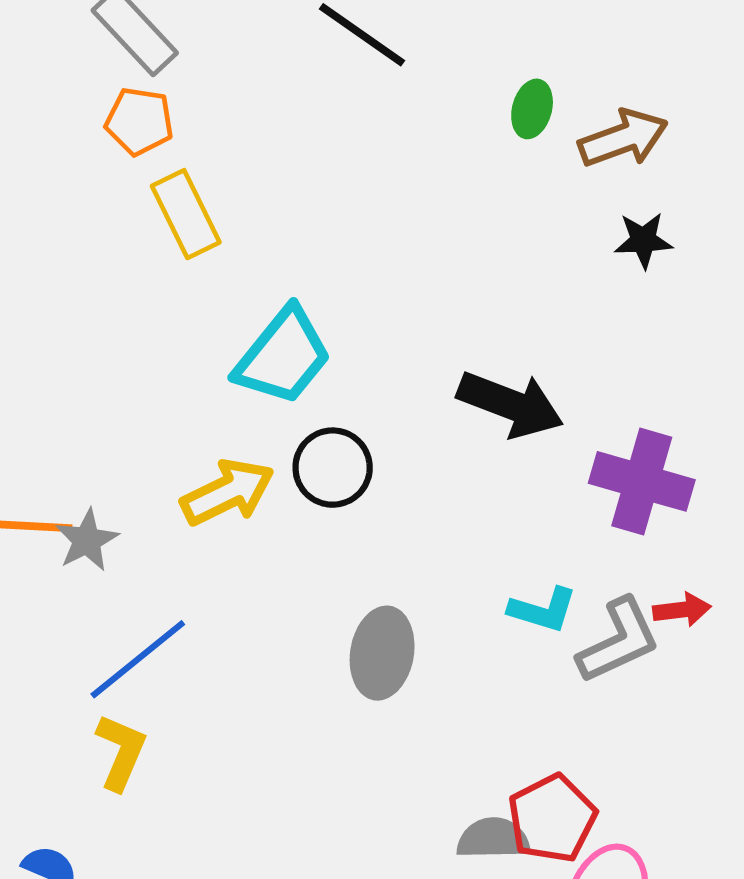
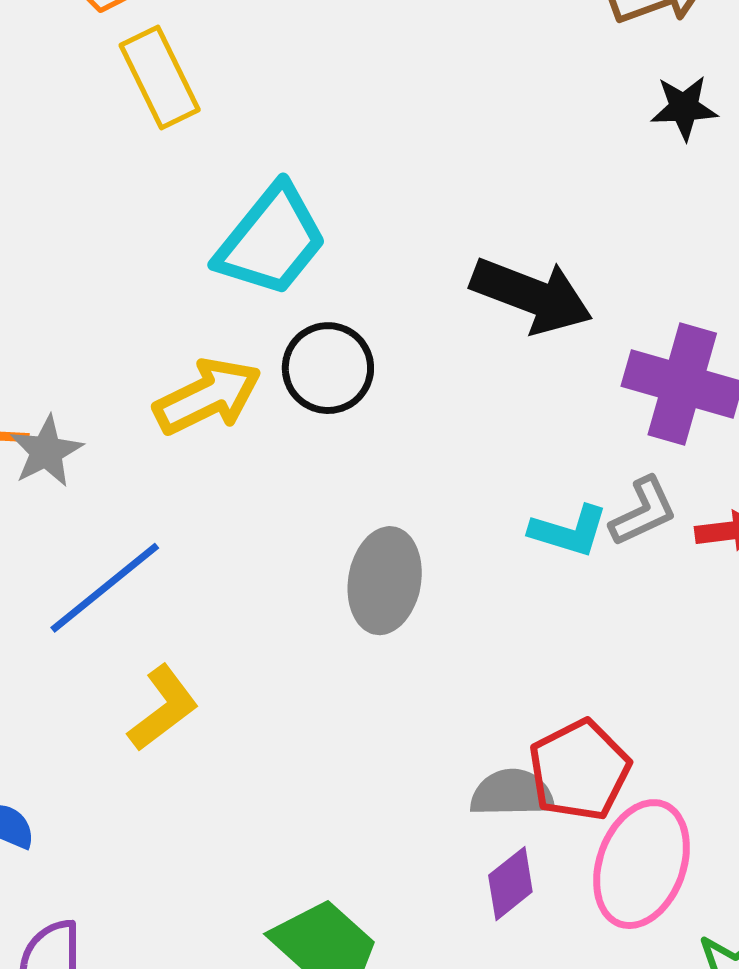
gray L-shape: (619, 641) -> (643, 512), moved, size x0.7
yellow L-shape: (121, 752) -> (163, 708), moved, turned 30

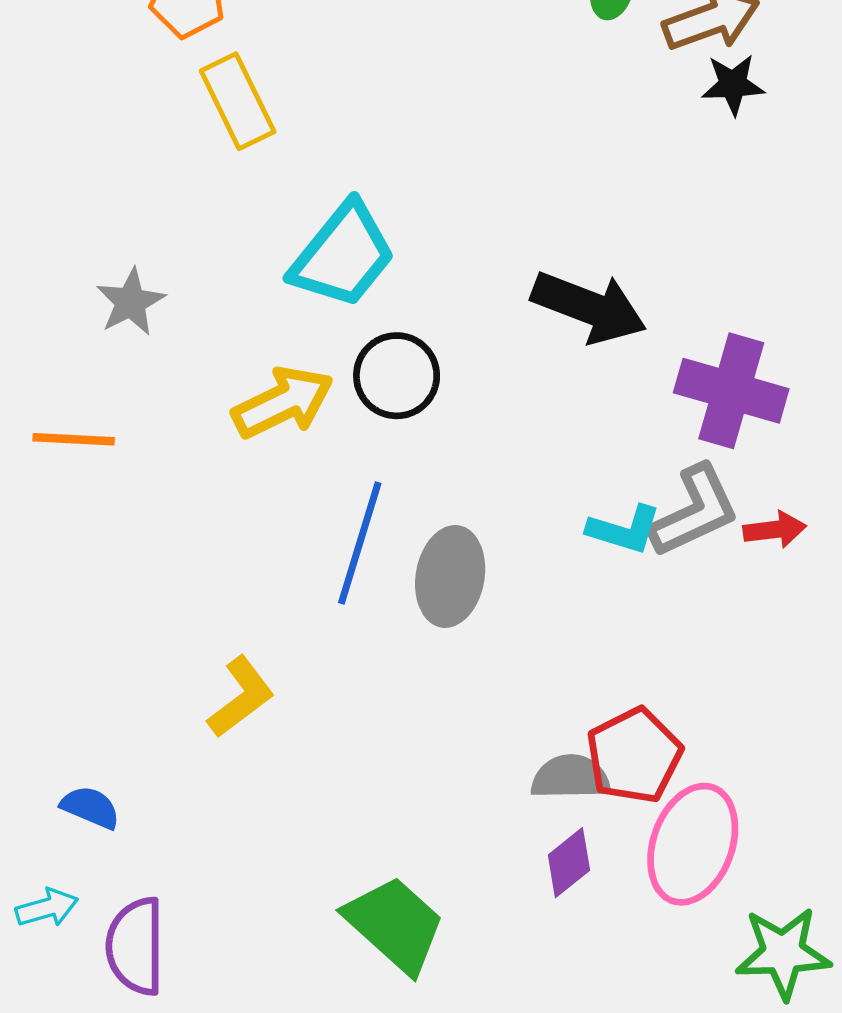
black star: (684, 108) -> (733, 85), moved
gray star: (46, 451) -> (131, 302), moved
gray L-shape: (643, 512) -> (694, 511), size x1.4
blue line: (105, 588) -> (360, 543), moved, turned -34

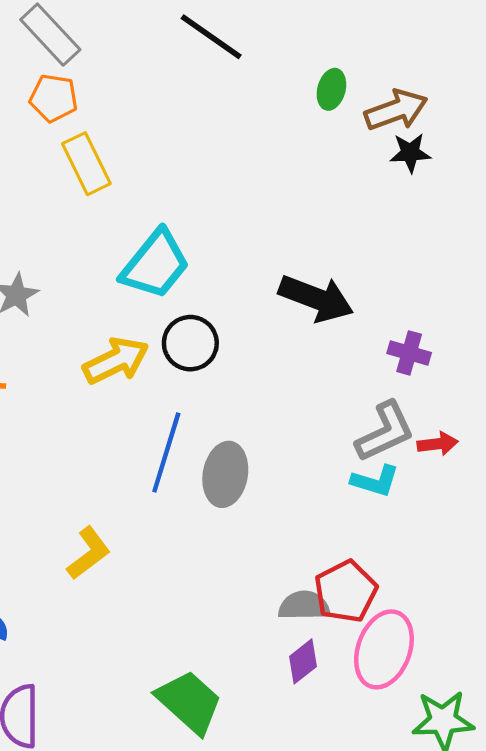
purple cross: (731, 391) -> (409, 353), size x0.6
cyan L-shape: (624, 530) -> (375, 481), moved

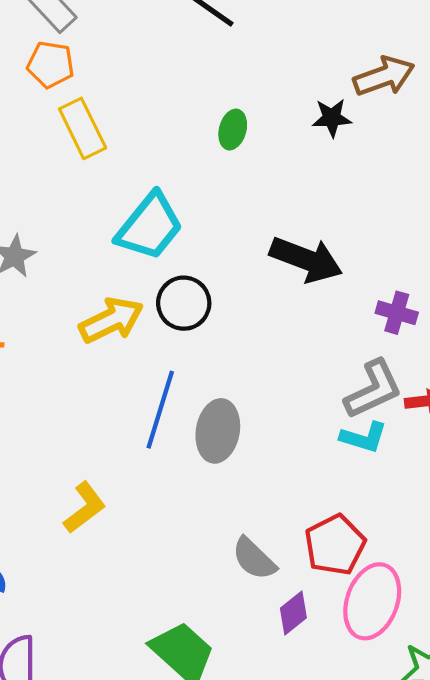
green ellipse: (331, 89) -> (233, 130), moved
black star: (410, 153) -> (332, 118), moved
gray semicircle: (304, 606) -> (254, 559), moved, turned -135

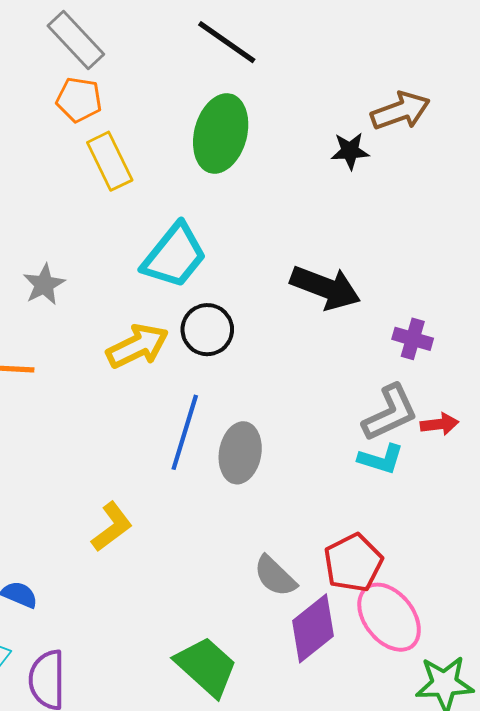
green ellipse: (233, 130) -> (221, 133), moved, size x2.0
pink ellipse: (372, 601) -> (389, 617), turned -58
purple diamond: (293, 613) -> (313, 628), size x1.6

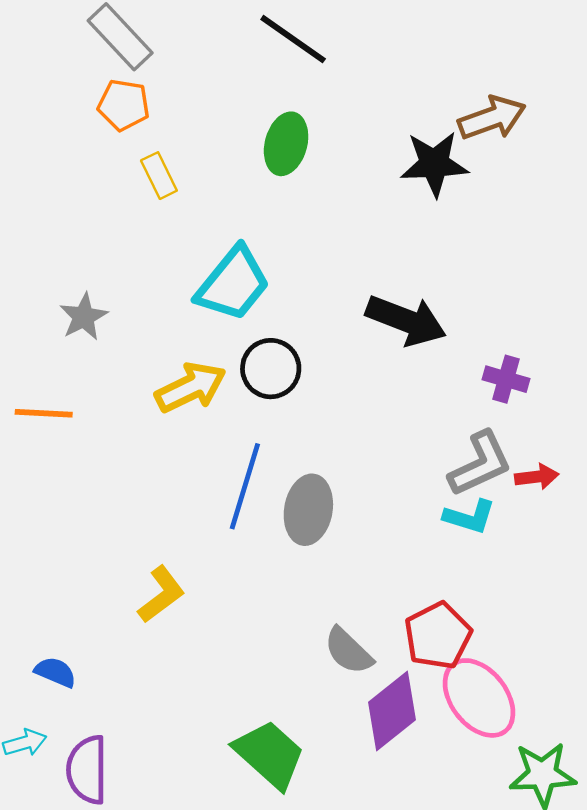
green ellipse: (221, 133) -> (286, 144), size x0.7
black star: (350, 151) -> (434, 164), size x1.5
yellow rectangle: (110, 161) -> (159, 176), size x0.7

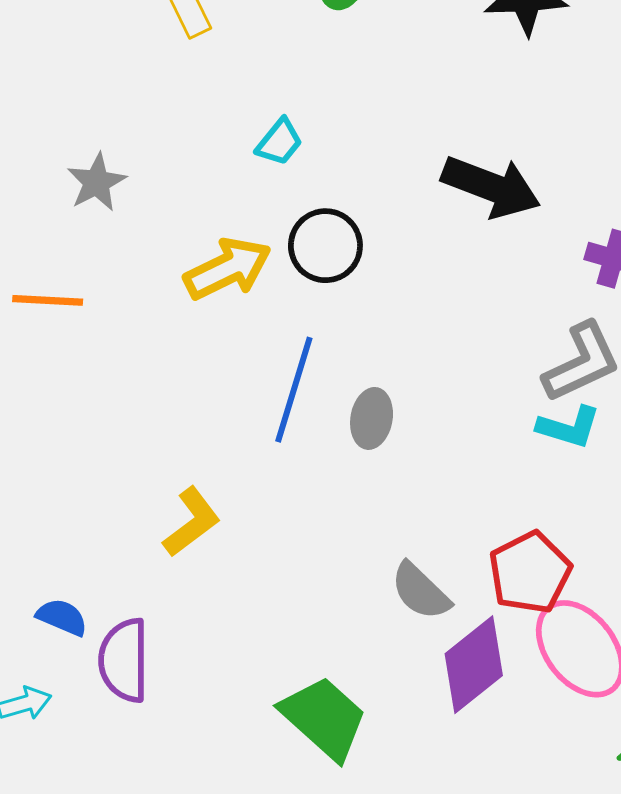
cyan trapezoid: (233, 284) -> (279, 142), size x0.5
gray ellipse: (308, 510) -> (372, 418), size x0.7
purple semicircle: (87, 770) -> (124, 660), moved

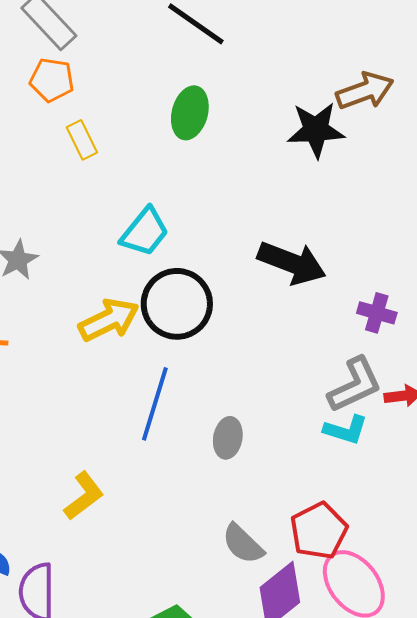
cyan trapezoid: (279, 142) -> (145, 232), size x1.5
black circle: (325, 246) -> (177, 304), size x1.4
gray ellipse: (372, 418) -> (228, 438), moved

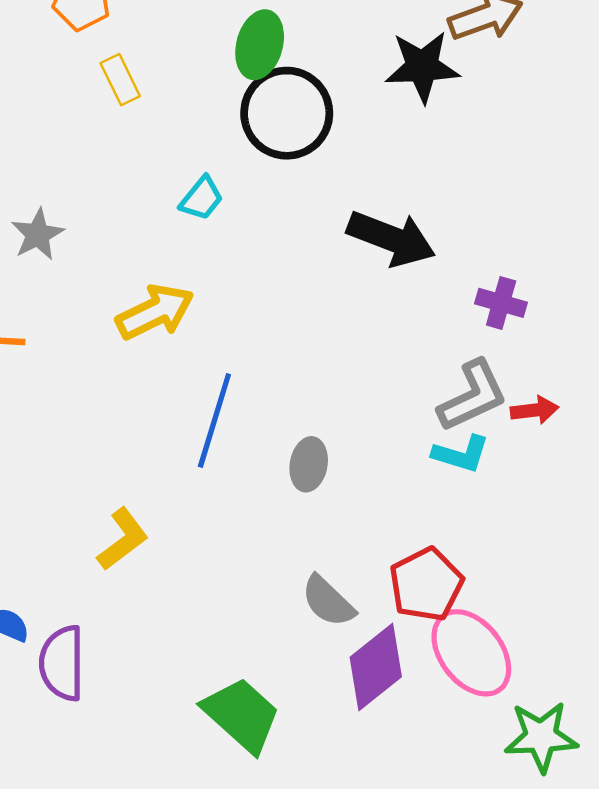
cyan trapezoid: (145, 232) -> (202, 198), size x0.7
black circle: (177, 304) -> (287, 113), moved

